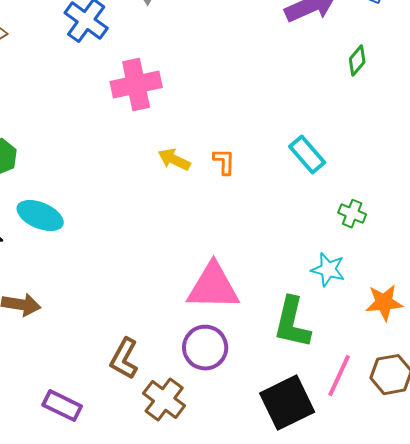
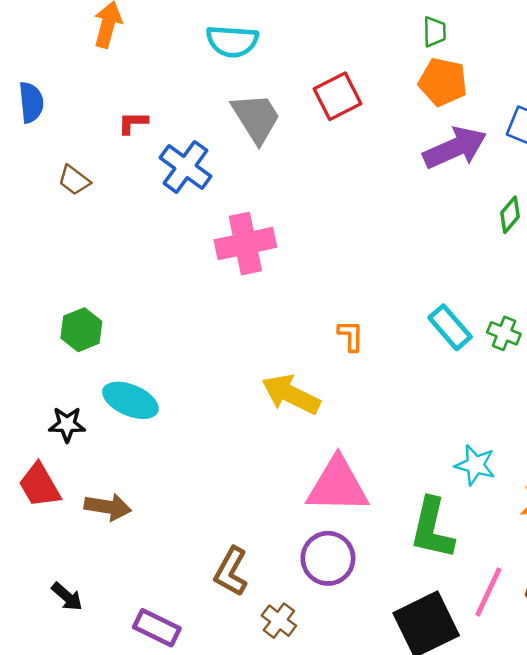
yellow arrow: (174, 160) -> (291, 394), moved, size x1.5
green cross: (352, 214) -> (504, 333), moved
brown cross: (164, 400) -> (279, 621), size x0.7

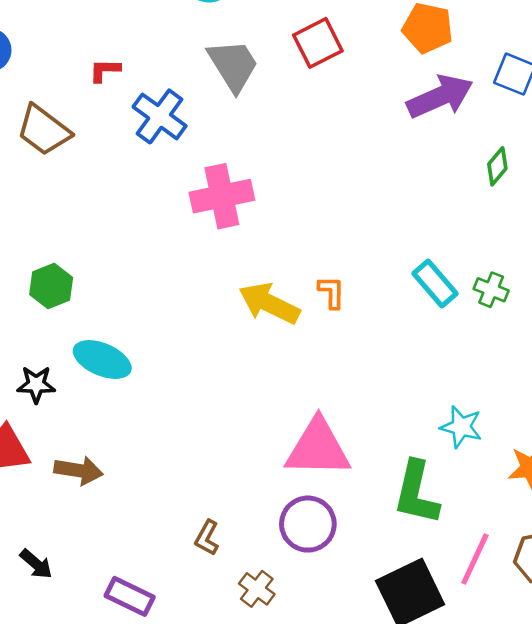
brown trapezoid: (74, 180) -> (44, 130), size x1.6
yellow arrow: (291, 394) -> (269, 303), moved
brown L-shape: (231, 572) -> (207, 538), size x0.7

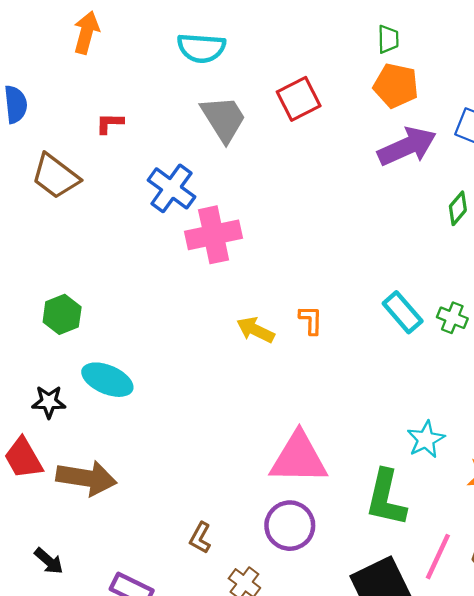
blue cross: (160, 116) -> (171, 188), moved
yellow arrow: (269, 303) -> (256, 330), size x0.7
cyan star: (461, 427) -> (426, 439), turned 30
brown arrow: (79, 470) -> (86, 478), size x1.4

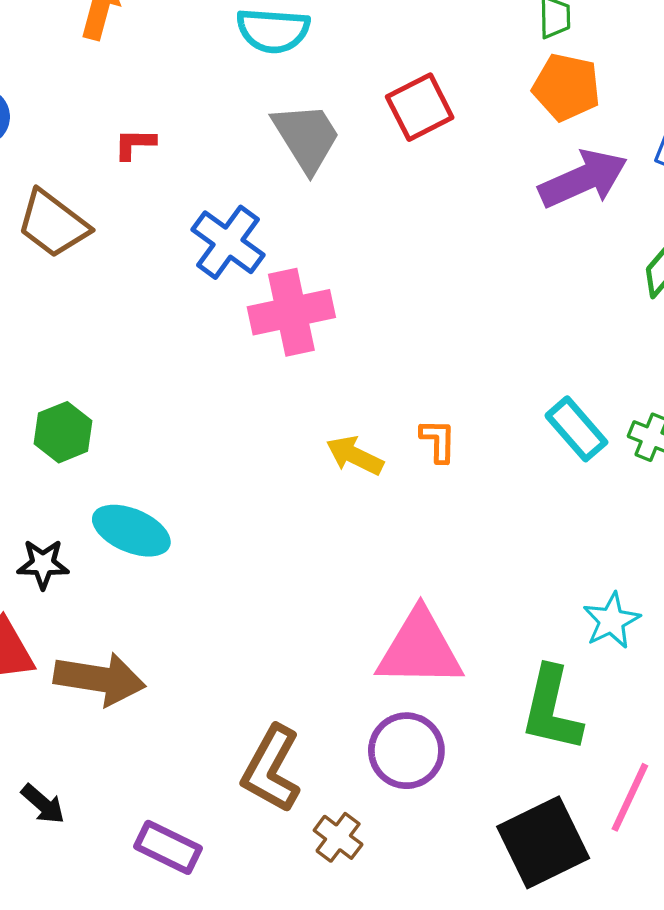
brown L-shape: (200, 538) -> (271, 769), size x1.8

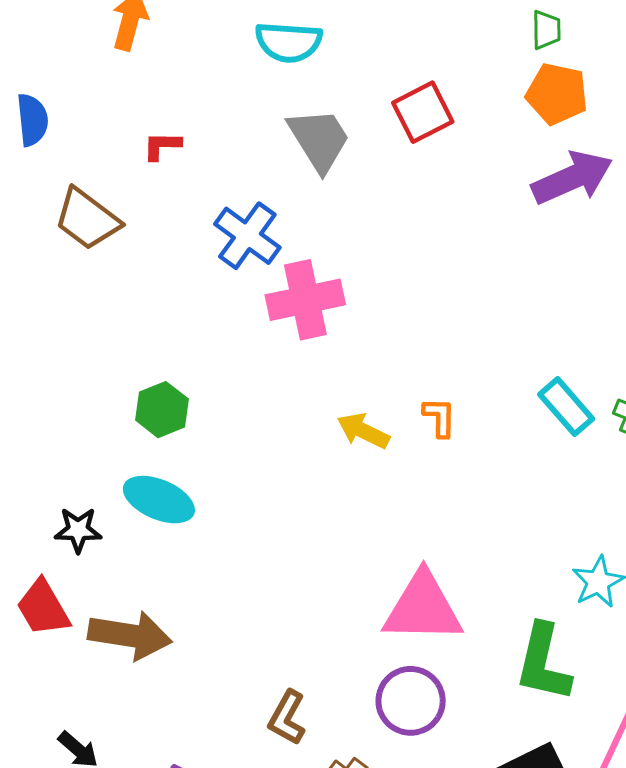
green hexagon: (63, 432) -> (162, 410), moved
brown L-shape: (271, 769) -> (287, 718), size x0.7

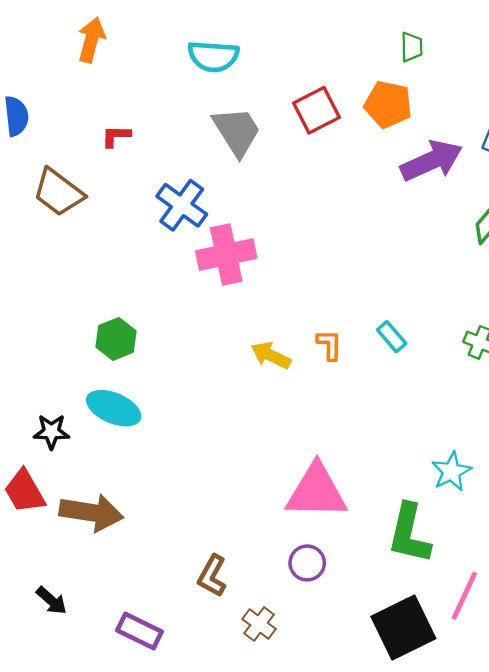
orange pentagon: (557, 94) -> (388, 104), moved
cyan rectangle: (566, 407) -> (392, 337), moved, size x0.7
purple circle: (411, 701) -> (307, 563), size x0.7

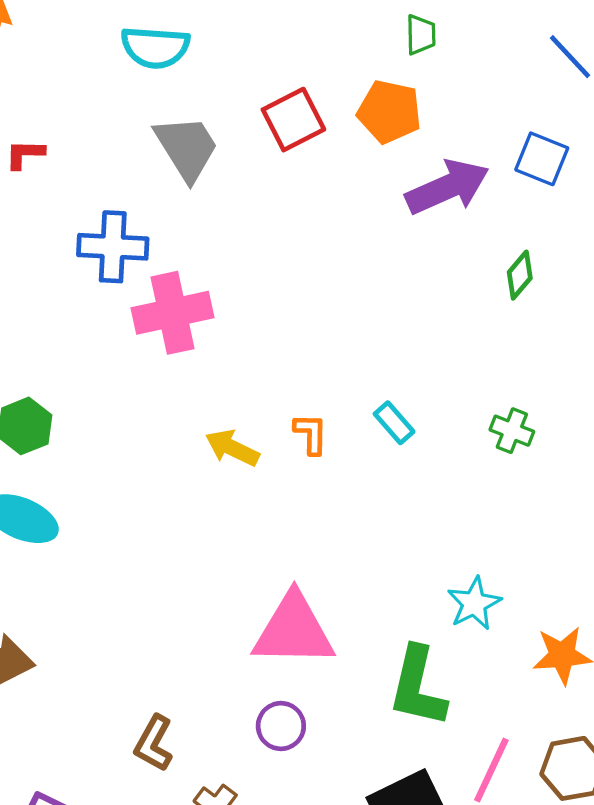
blue cross: (182, 205) -> (113, 247), turned -33

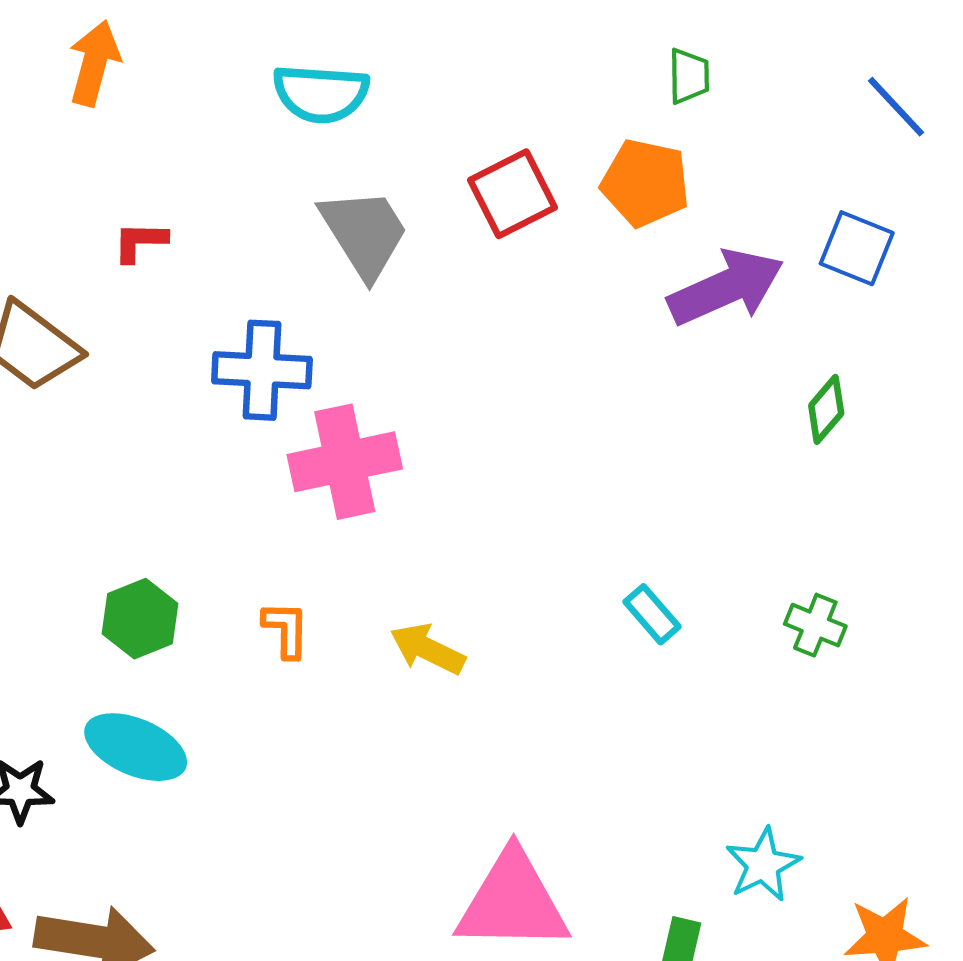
orange L-shape: (311, 434) -> (286, 629), moved

